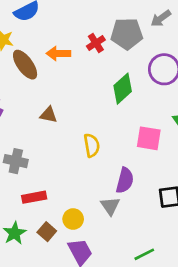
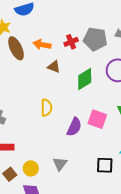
brown triangle: (49, 115) -> (54, 67), moved
yellow semicircle: (92, 145) -> (46, 108), moved
purple semicircle: (125, 180) -> (74, 127), moved

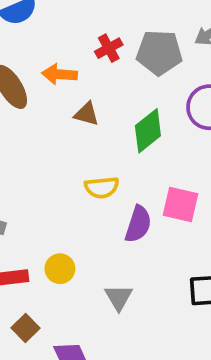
red cross: (71, 42) -> (109, 48), moved
yellow semicircle: (46, 108) -> (102, 187), moved, turned 90
yellow circle: (31, 168) -> (60, 269), moved

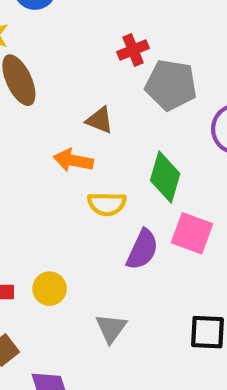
gray pentagon: (159, 53) -> (171, 85), moved
orange arrow: (59, 74) -> (73, 160), moved
green diamond: (148, 131) -> (165, 177), moved, turned -42

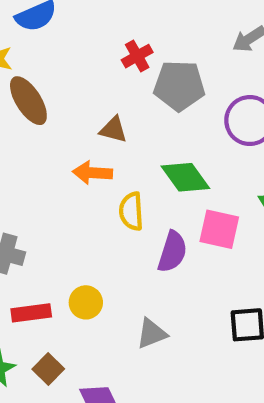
green diamond: (165, 177) -> (185, 177), turned -45
yellow semicircle: (107, 204) -> (131, 211), turned 93
gray triangle: (111, 328) -> (152, 334), turned 40

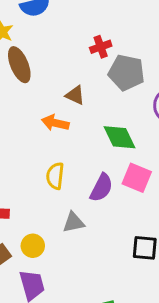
yellow semicircle: (131, 211) -> (55, 176), moved
yellow circle: (86, 302) -> (33, 246), moved
gray triangle: (152, 334) -> (74, 222), moved

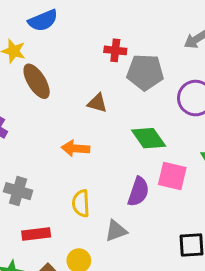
red cross: (101, 47) -> (115, 50), turned 35
orange arrow: (55, 123) -> (76, 148), moved
yellow semicircle: (55, 176) -> (81, 203), moved

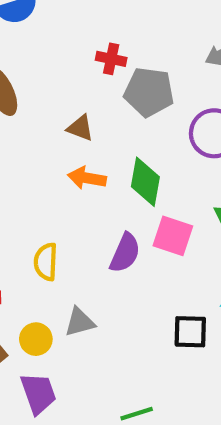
green diamond: (149, 138) -> (145, 182), turned 40
orange arrow: (76, 148) -> (87, 178), moved
gray triangle: (116, 231) -> (80, 322), moved

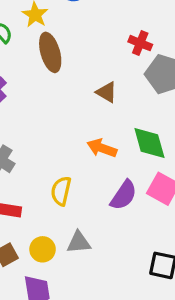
orange arrow: (87, 178) -> (102, 148), moved
green diamond: (145, 182) -> (149, 143), turned -36

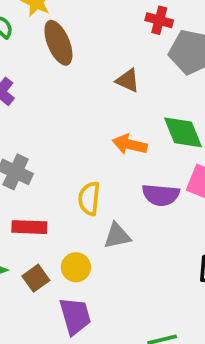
purple semicircle: (124, 195) -> (161, 195), turned 68
gray triangle: (79, 242) -> (117, 236), moved

